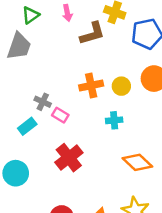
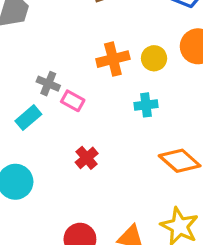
red cross: (69, 158) -> (87, 158), size x0.6

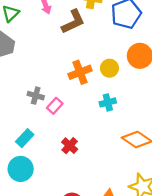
pink rectangle: (73, 101) -> (55, 106), turned -70
cyan rectangle: (28, 118) -> (25, 138), moved

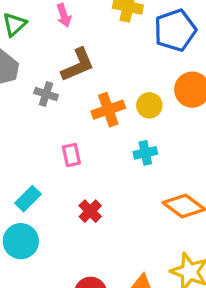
brown L-shape: (73, 22) -> (78, 65), moved
gray cross: (36, 96) -> (46, 94), moved
pink rectangle: (55, 106) -> (71, 155), turned -56

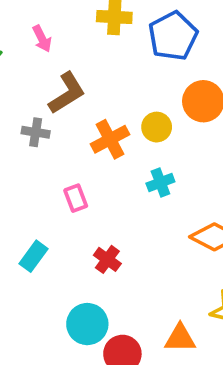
cyan circle: (21, 241) -> (87, 324), moved

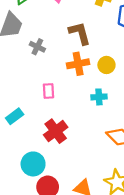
brown L-shape: (67, 93) -> (80, 33), moved, turned -90
red cross: (107, 259) -> (56, 131), size x1.5

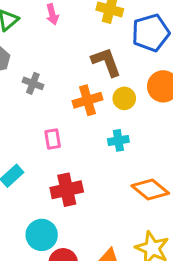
brown L-shape: (80, 33) -> (106, 62), moved
red cross: (56, 131) -> (67, 190), turned 30

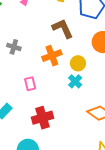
yellow circle: (124, 98) -> (78, 63), moved
cyan cross: (118, 140) -> (75, 81), turned -32

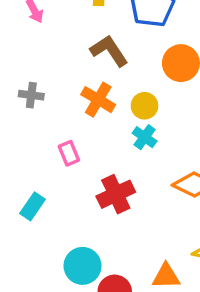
orange cross: (52, 56) -> (98, 100), turned -30
red cross: (43, 118) -> (116, 194), moved

